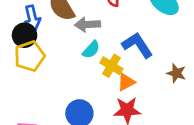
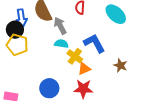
gray arrow: (87, 24) -> (60, 26), turned 60
cyan semicircle: (91, 50) -> (61, 44), turned -128
yellow pentagon: (30, 56) -> (17, 45), turned 30

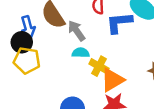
blue L-shape: (94, 43) -> (119, 23), moved, turned -60
orange triangle: (84, 69) -> (112, 80), size x1.5

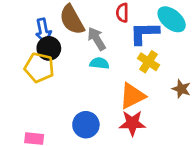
black circle: (22, 42) -> (49, 48), moved
yellow cross: (99, 66) -> (149, 62), moved

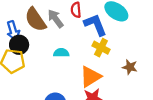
blue L-shape: (144, 33) -> (95, 25), turned 75
gray arrow: (97, 39) -> (56, 19), moved

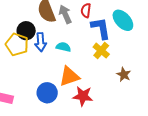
blue arrow: (13, 31) -> (41, 42), moved
orange triangle: (91, 77) -> (69, 76), moved

